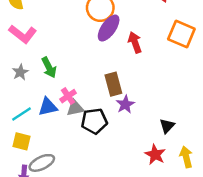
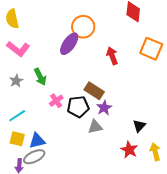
purple ellipse: (109, 28) -> (69, 44), moved
brown rectangle: (113, 84) -> (94, 91), turned -42
blue triangle: (48, 107) -> (37, 141), moved
gray triangle: (75, 108) -> (95, 127), moved
black pentagon: (94, 121) -> (78, 107), moved

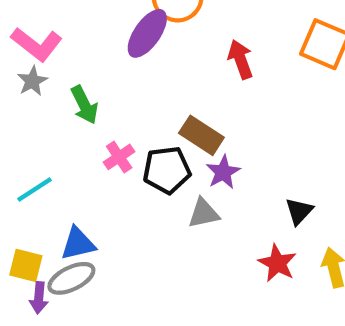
gray star: (16, 81) -> (32, 81), moved
yellow square: (17, 139) -> (26, 265), moved

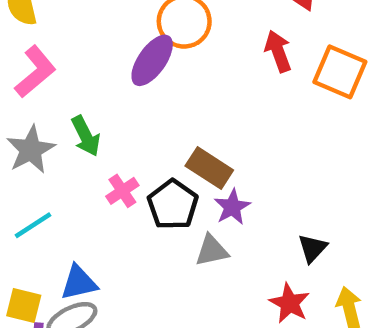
pink L-shape: (37, 44) -> (35, 72), turned -78
red arrow: (240, 59) -> (278, 51), moved
gray star: (32, 81) -> (31, 150), moved, size x1.5
black pentagon: (167, 170) -> (173, 205), turned -30

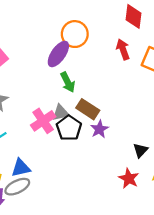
green arrow: (86, 136) -> (68, 82), moved
pink cross: (122, 191) -> (43, 121), size x1.5
gray triangle: (212, 251) -> (61, 113), moved

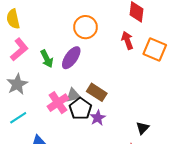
purple ellipse: (58, 54) -> (71, 58), moved
green arrow: (68, 82) -> (47, 59), moved
purple star: (99, 129) -> (98, 118), moved

